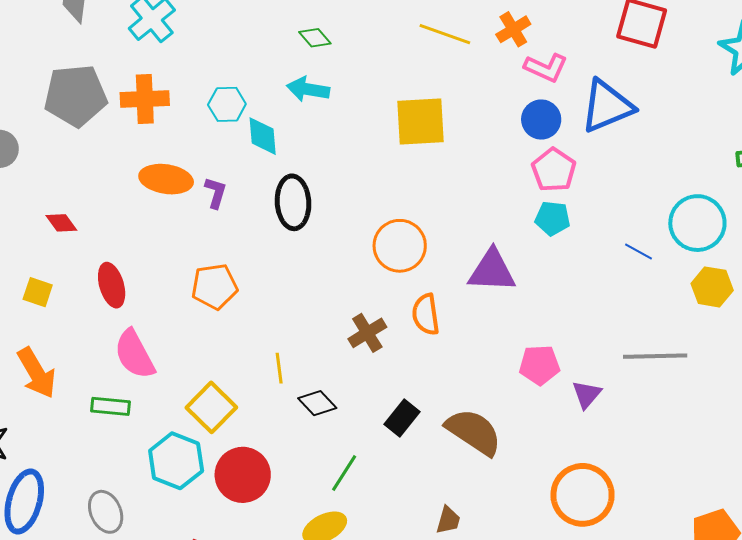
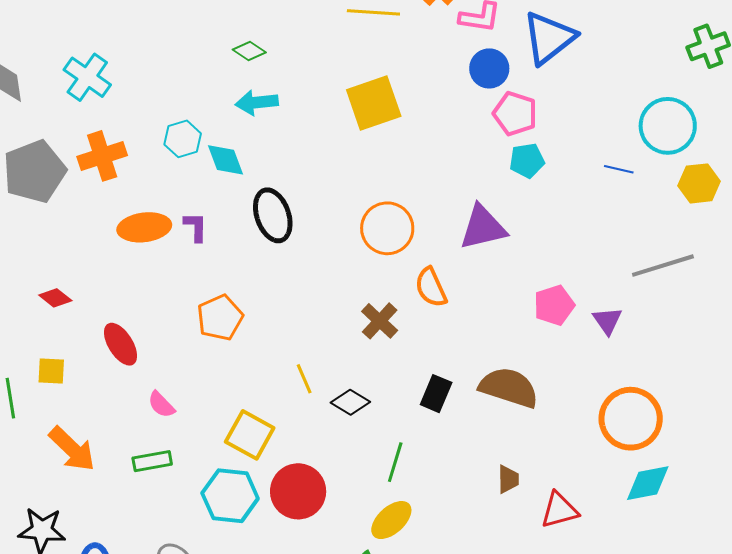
pink semicircle: (134, 354) -> (161, 405), size x0.6

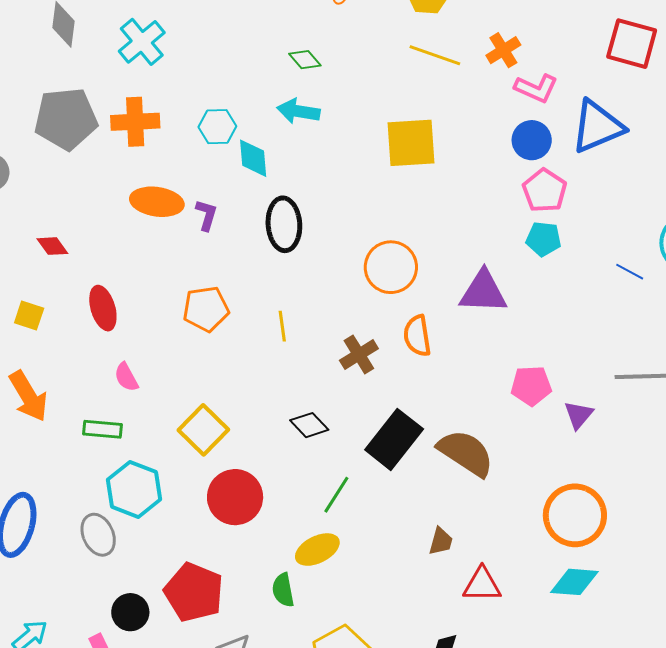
yellow line: (304, 379) -> (282, 326), moved
black rectangle: (436, 394) -> (394, 439), size x1.6
cyan hexagon: (230, 496) -> (134, 489), moved

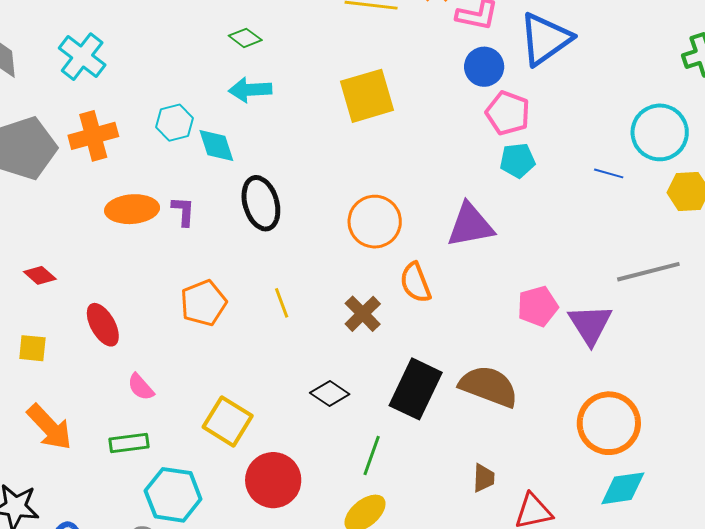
purple triangle: (579, 415) -> (590, 324), size x1.5

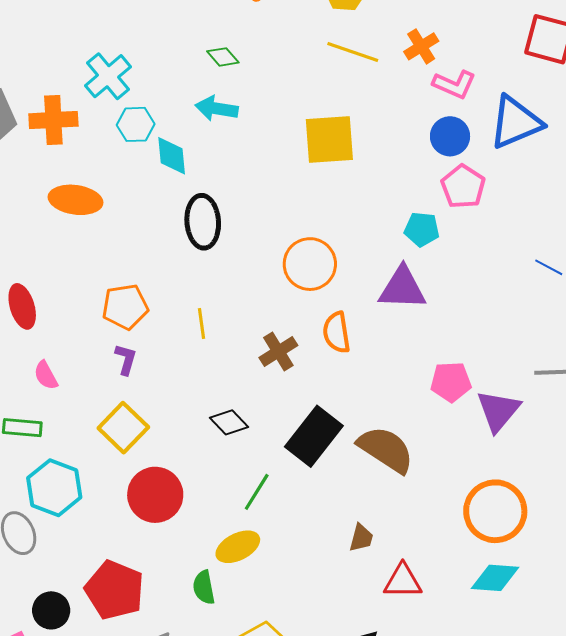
cyan cross: (82, 57) -> (108, 76), moved
cyan pentagon: (517, 160) -> (422, 229), moved
purple L-shape: (183, 211) -> (126, 359), moved

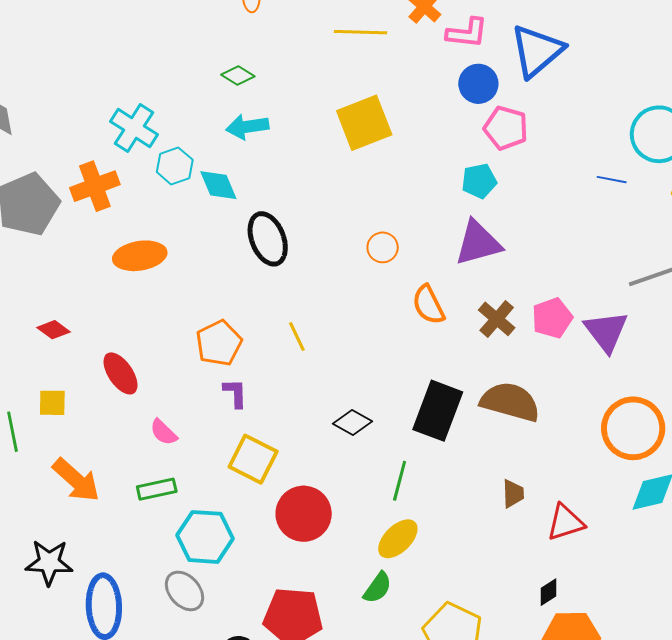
orange circle: (310, 264) -> (383, 247), size x0.6
brown cross: (278, 352) -> (497, 319), moved
green semicircle: (204, 587) -> (378, 588), turned -116

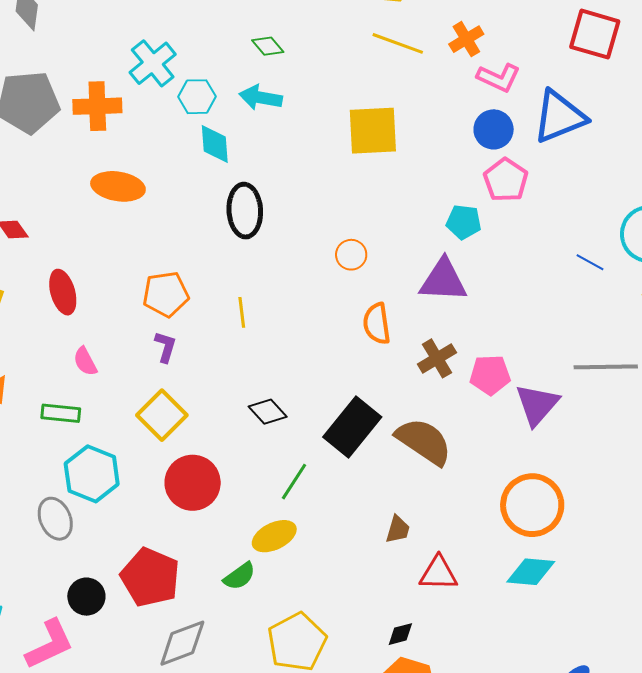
cyan hexagon: (175, 166) -> (197, 97), moved

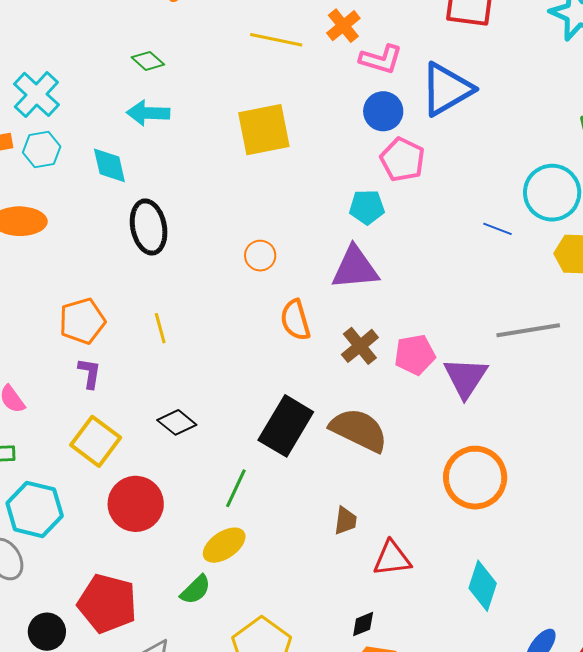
cyan hexagon: (197, 97) -> (42, 149), moved
black diamond: (268, 412) -> (177, 422), moved
cyan diamond: (531, 572) -> (483, 586), moved, turned -69

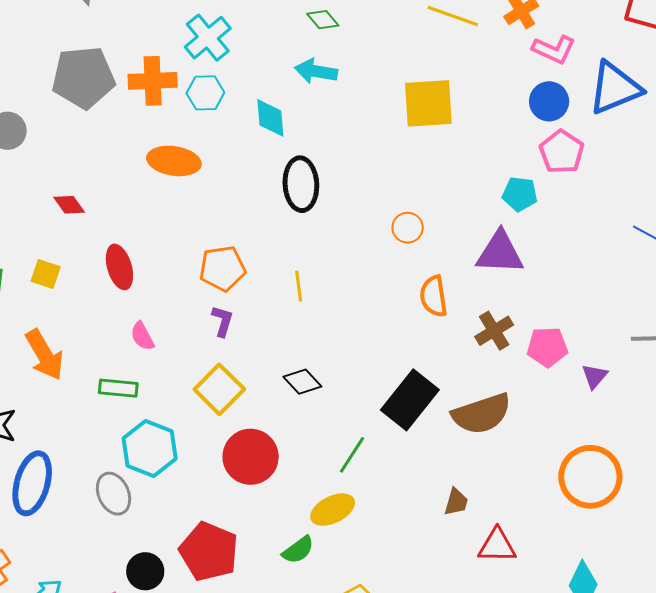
purple triangle: (465, 377) -> (594, 376), size x0.6
brown semicircle: (359, 430) -> (482, 414), turned 128

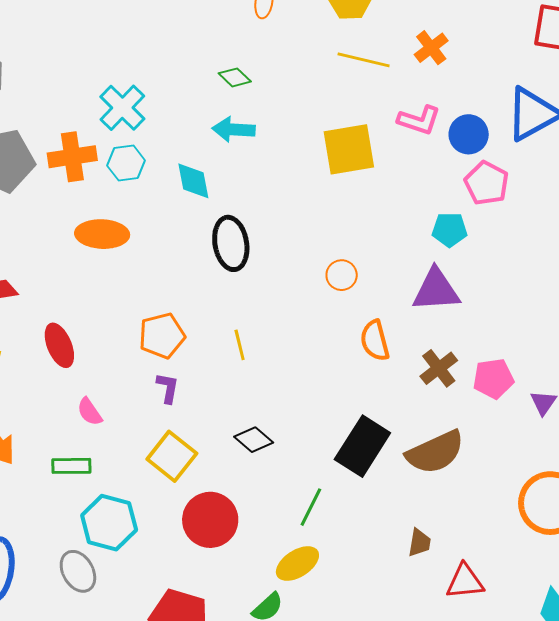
pink L-shape: (554, 49) -> (419, 120), moved

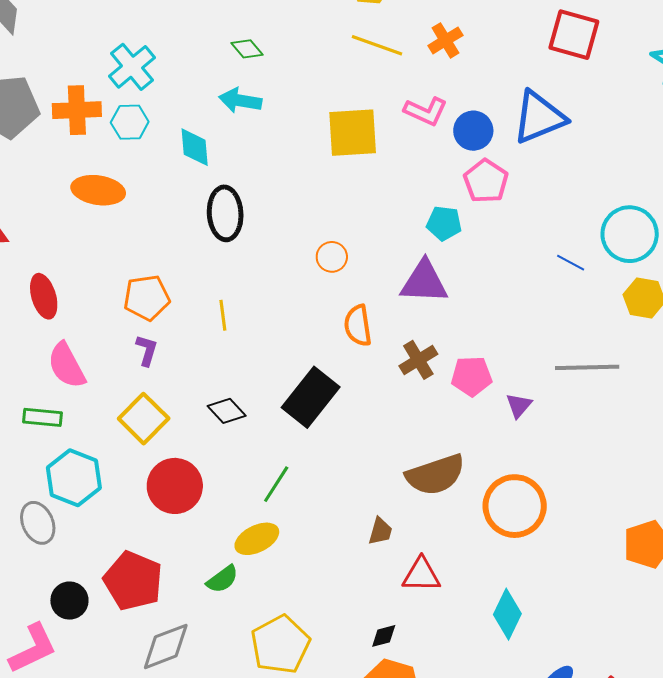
pink semicircle: (90, 412) -> (67, 365), size x1.6
black rectangle: (362, 446) -> (311, 397), moved
brown semicircle: (435, 452) -> (435, 475), moved

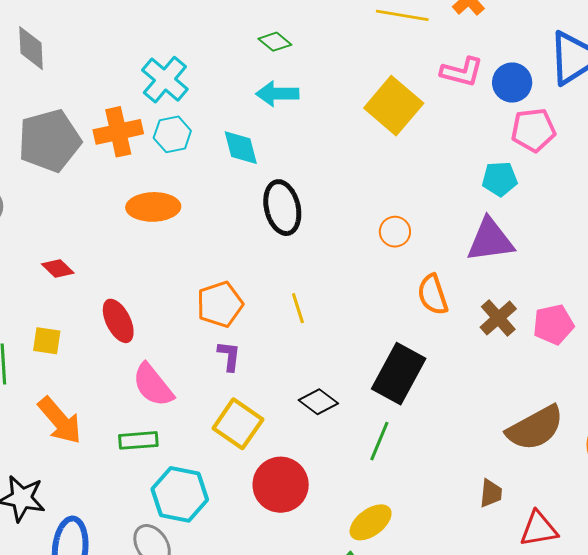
yellow square: (353, 133) -> (394, 106), turned -36
pink pentagon: (486, 181) -> (533, 130), turned -30
green line: (276, 484) -> (379, 441), moved

